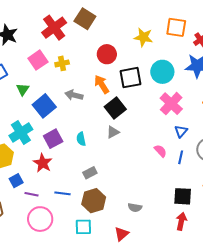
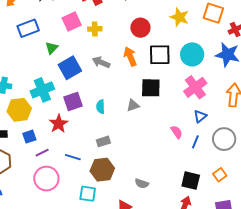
black square: (115, 108) -> (151, 88), moved, turned 30
purple line: (32, 194) -> (42, 153), turned -48

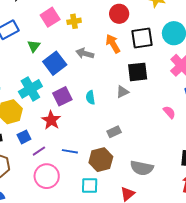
gray rectangle: (103, 141) -> (114, 132), moved
gray semicircle: (142, 183) -> (142, 168), size x1.6

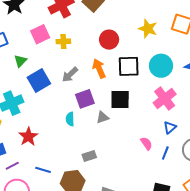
gray arrow: (85, 53) -> (70, 75), turned -66
purple square: (62, 96) -> (85, 99), moved

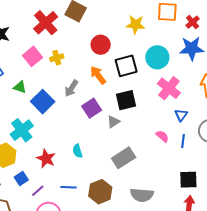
green triangle: (20, 61) -> (20, 87), turned -40
cyan semicircle: (70, 119) -> (77, 151), moved
gray rectangle: (89, 156) -> (124, 158), moved, size x1.6

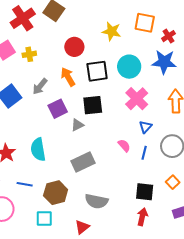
cyan semicircle: (77, 151) -> (38, 149), size x1.6

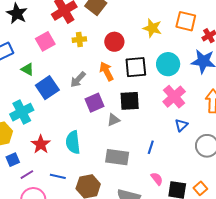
yellow cross: (29, 54) -> (79, 40), moved
pink semicircle: (124, 146) -> (157, 179), moved
blue line: (144, 153) -> (151, 147), moved
gray rectangle: (83, 162) -> (117, 157), turned 30
orange square: (173, 182) -> (200, 188), moved

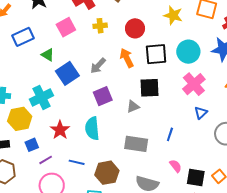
purple square: (94, 103) -> (103, 96), moved

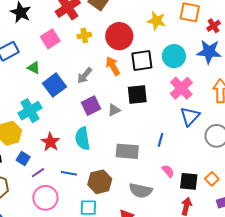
red circle: (135, 28) -> (119, 36), size x1.4
gray triangle: (133, 106) -> (114, 110), moved
blue triangle: (201, 113) -> (190, 116), size x1.5
blue square: (32, 145) -> (23, 158), turned -32

